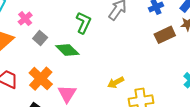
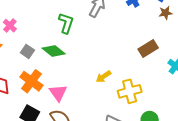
brown rectangle: (165, 35) -> (148, 48), moved
gray square: (40, 38) -> (27, 51), moved

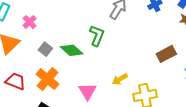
green L-shape: (66, 23) -> (97, 36), moved
pink triangle: (58, 93) -> (88, 91), moved

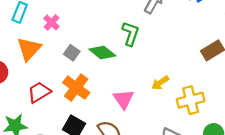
red trapezoid: (16, 81) -> (39, 92), turned -50

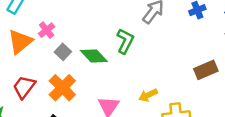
pink cross: (51, 22) -> (47, 30), moved
red trapezoid: (39, 92) -> (24, 87), turned -30

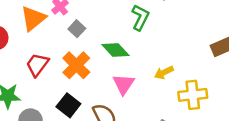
green diamond: (94, 56) -> (115, 50), moved

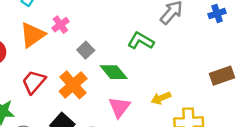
green L-shape: (140, 17) -> (141, 41), turned -90
gray square: (77, 29) -> (86, 50), moved

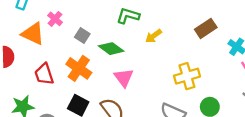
orange triangle: (32, 35) -> (33, 34), turned -45
red trapezoid: (34, 82) -> (44, 74), turned -45
yellow arrow: (161, 98) -> (154, 36), moved

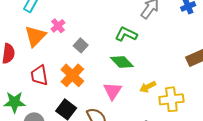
orange triangle: (33, 34) -> (35, 36), turned 40
yellow arrow: (154, 36) -> (148, 87), moved
green diamond: (111, 49) -> (122, 62), moved

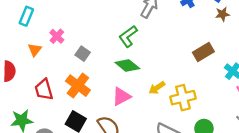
green L-shape: (126, 34) -> (128, 36), turned -55
orange triangle: (35, 36) -> (35, 50), size x0.6
pink triangle: (113, 91) -> (121, 96), turned 36

